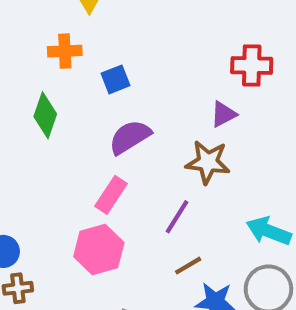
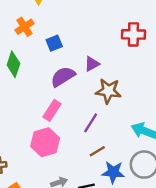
orange cross: (65, 51) -> (25, 27), turned -30
purple triangle: (224, 114) -> (92, 64), moved

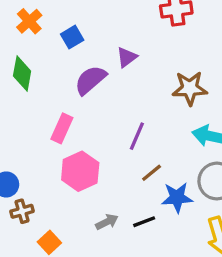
brown star: (108, 91) -> (190, 88), moved
pink rectangle: (52, 110) -> (62, 128), moved

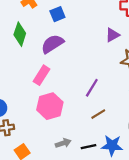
purple triangle: (127, 57) -> (112, 35), moved
purple semicircle: (90, 80) -> (52, 44), moved
blue star: (177, 197) -> (112, 145), moved

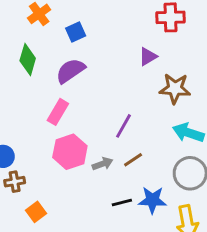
gray arrow: (63, 143) -> (102, 164), moved

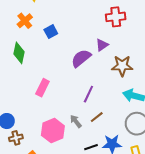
purple semicircle: (70, 71) -> (81, 58), moved
pink hexagon: (70, 152) -> (53, 131), moved
gray arrow: (102, 164) -> (76, 121), turned -104

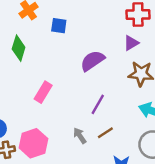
blue square: (51, 32) -> (59, 26), turned 32
purple triangle: (102, 45) -> (131, 43), moved
pink hexagon: (53, 131) -> (33, 143), moved

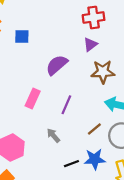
pink rectangle: (43, 92) -> (33, 99), moved
brown line: (105, 133) -> (94, 129), moved

